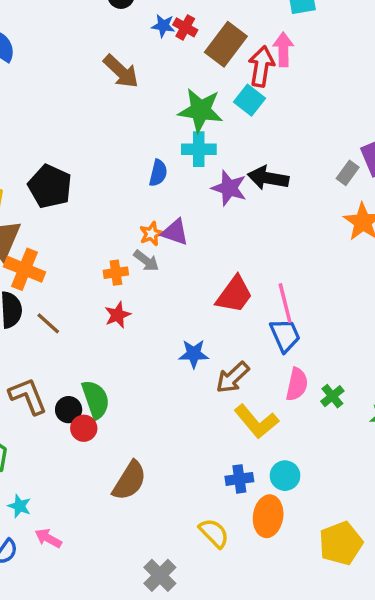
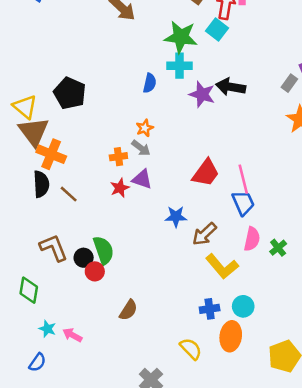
purple triangle: (175, 232) -> (142, 179), moved
brown semicircle: (129, 481) -> (128, 310), size x0.7
pink arrow: (48, 538) -> (72, 335), moved

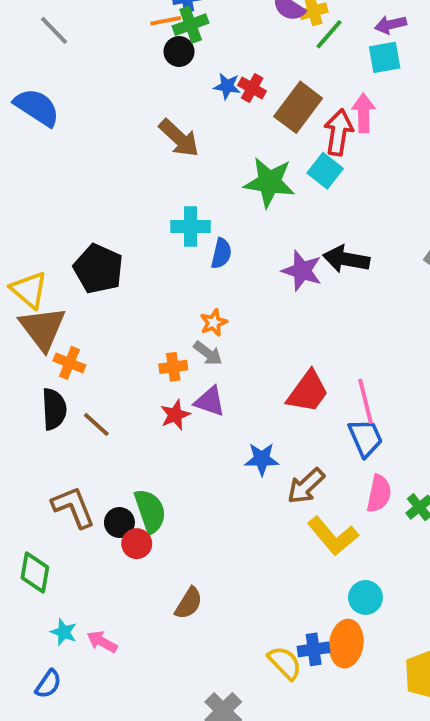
cyan cross: (180, 66) -> (191, 226), moved
orange cross: (51, 154) -> (69, 363), size x0.7
blue cross: (210, 309) -> (314, 649), moved

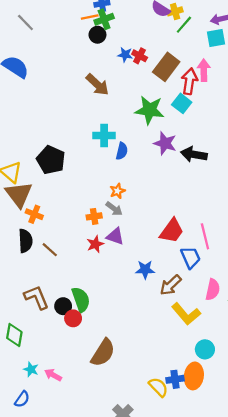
purple star: (302, 271) -> (165, 143), moved
blue trapezoid: (365, 438) -> (191, 257), moved
brown semicircle: (189, 603) -> (103, 353), size x1.5

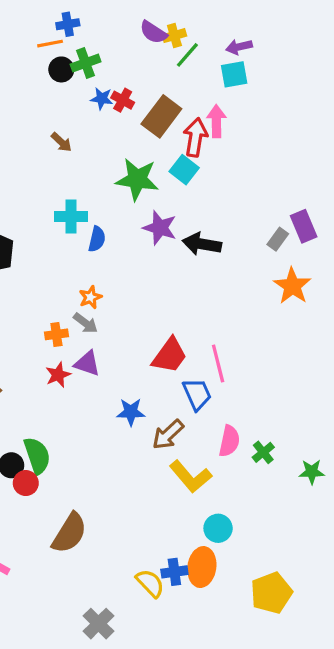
green cross: (104, 19) -> (86, 63), moved
brown arrow: (97, 85) -> (61, 142), size x0.6

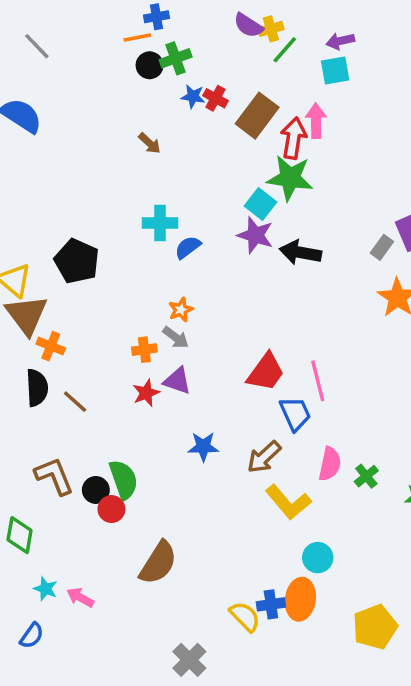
cyan square: (184, 170) -> (261, 204), moved
green star: (137, 179) -> (290, 178), moved
blue semicircle: (97, 239) -> (188, 247), turned -140
blue star: (131, 412) -> (203, 447), moved

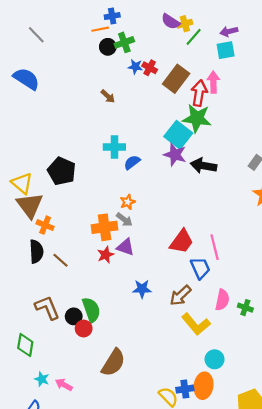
cyan square: (261, 204) -> (178, 135), size x1.4
orange cross: (144, 350) -> (105, 227), size x1.6
green cross: (366, 476) -> (245, 308), turned -32

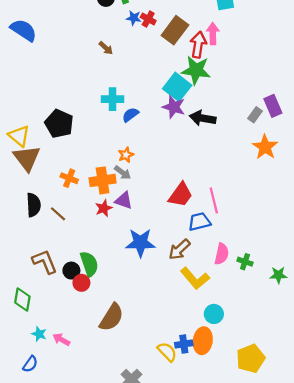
orange cross: (45, 225) -> (69, 178), moved
blue trapezoid: (200, 268) -> (199, 222), turned -80
blue star: (142, 289) -> (140, 243), size x1.5

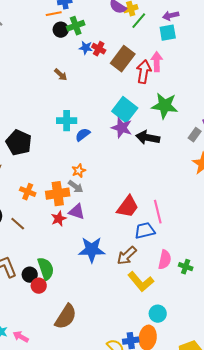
green star: (196, 70) -> (165, 106), moved

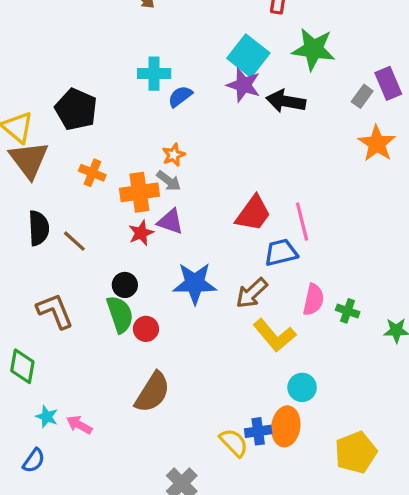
orange cross: (28, 192) -> (92, 173), moved
black circle: (30, 275) -> (125, 285), moved
red circle: (39, 286) -> (146, 329), moved

